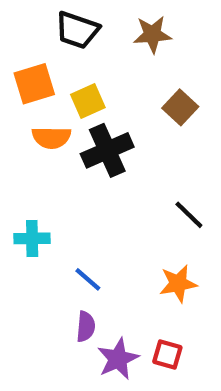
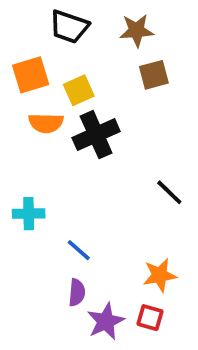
brown square: (180, 107) -> (154, 75), moved, turned 32
orange star: (178, 284) -> (160, 275), moved

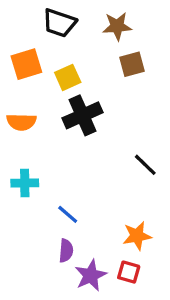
orange semicircle: (46, 123) -> (21, 122), moved

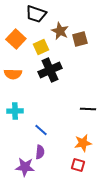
brown star: (117, 26) -> (60, 31), moved, turned 30
orange square: (26, 64) -> (16, 39), turned -30
black line: (145, 165) -> (88, 109), moved, turned -42
purple star: (91, 275) -> (25, 167), moved, turned 30

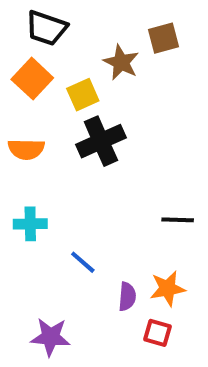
black trapezoid: (36, 14) -> (46, 28), moved
brown square: (80, 39) -> (164, 38), moved
purple semicircle: (40, 152) -> (127, 297), moved

